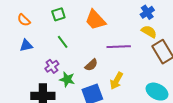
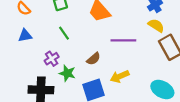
yellow arrow: (116, 81) -> (120, 76), turned 36

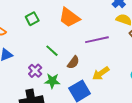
green line: (64, 33) -> (52, 51), moved

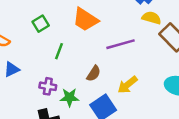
green line: (52, 51) -> (59, 51), moved, turned 72
purple cross: (35, 71) -> (48, 86), turned -32

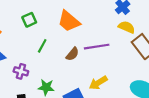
brown semicircle: (94, 73) -> (72, 54), moved
purple cross: (48, 86) -> (21, 71), moved

